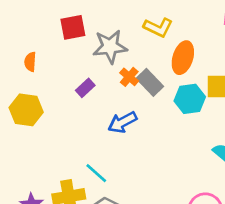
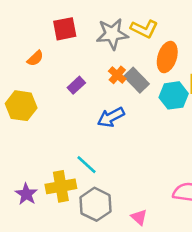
gray star: (110, 47) -> (112, 34), moved
orange semicircle: (30, 62) -> (35, 58), moved, turned -138

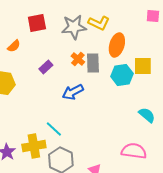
gray rectangle: (136, 80) -> (93, 63), turned 42

